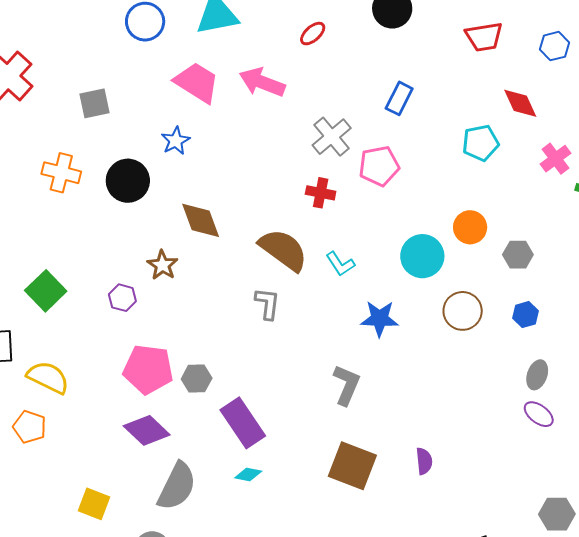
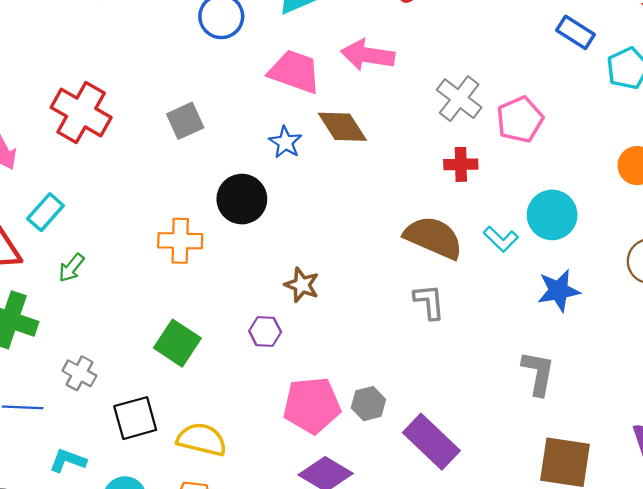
blue rectangle: (399, 98) -> (576, 32), moved, turned -72
orange cross: (61, 173) -> (180, 241), moved
brown diamond: (201, 220) -> (342, 127), moved
cyan circle: (422, 256) -> (552, 215), moved

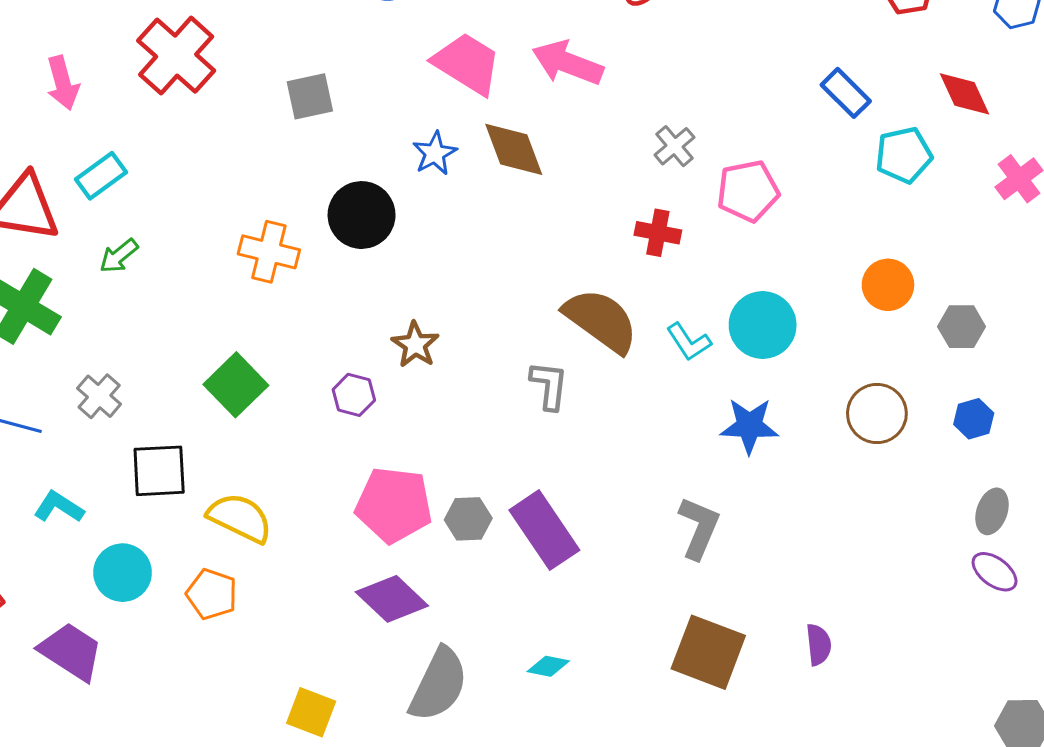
gray cross: (459, 99) -> (675, 146), size x0.7
gray L-shape: (429, 302) -> (549, 385), moved
purple rectangle: (431, 442) -> (544, 530), moved

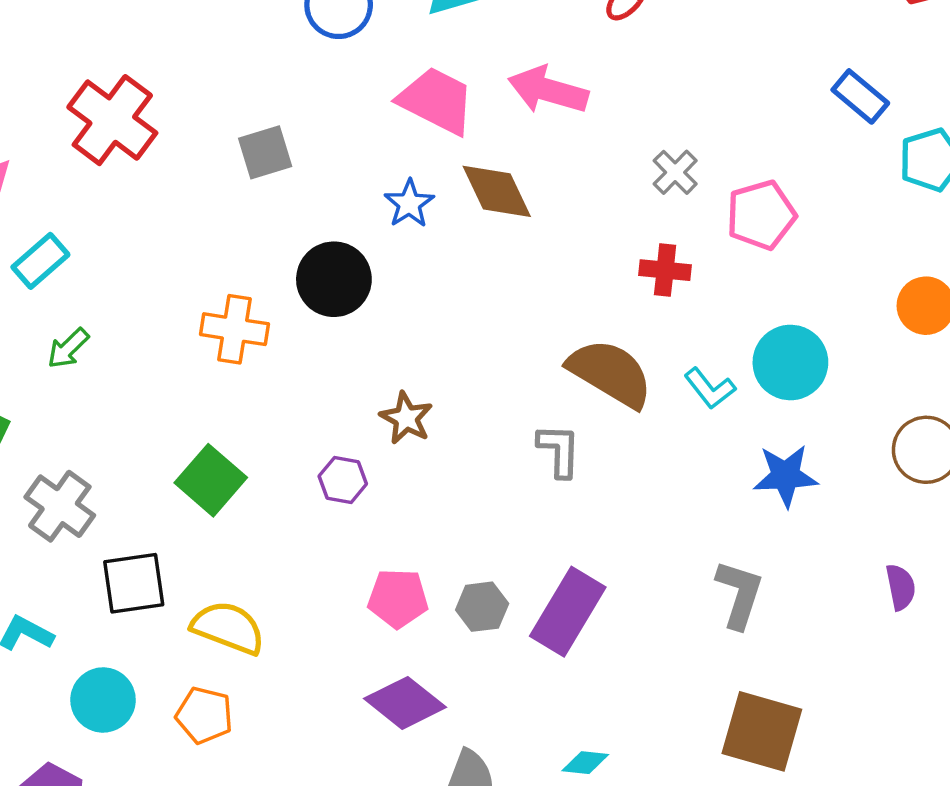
gray cross: (99, 396) -> (60, 506), size x1.4
pink pentagon: (394, 505) -> (398, 598), size x0.7
purple rectangle: (544, 530) -> (568, 612), turned 70
purple semicircle: (819, 645) -> (901, 587), moved

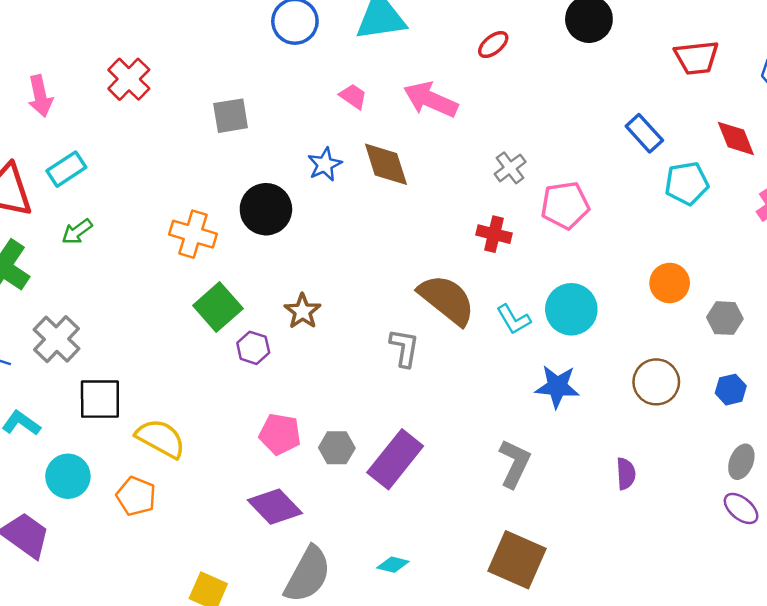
pink trapezoid: (437, 101) -> (353, 96), size x0.5
red cross: (112, 120) -> (129, 79), size x0.7
green square: (211, 480) -> (218, 307), moved

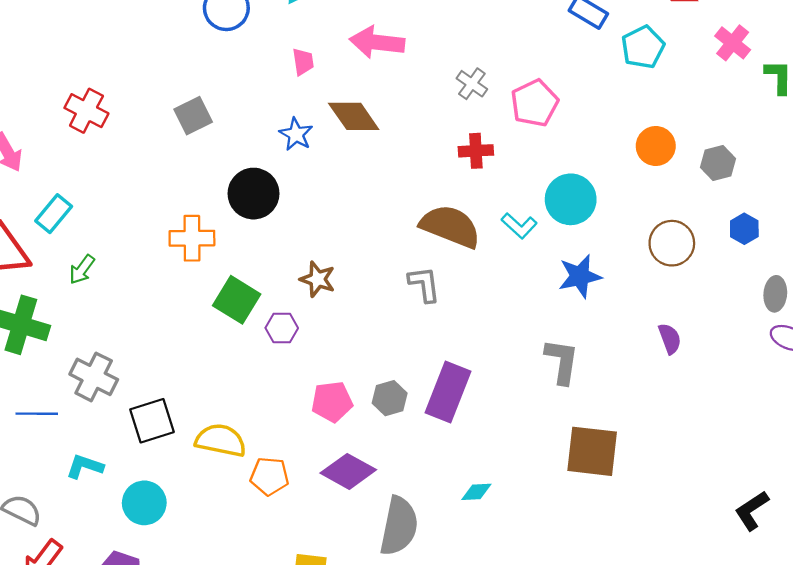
pink trapezoid: (353, 96) -> (303, 62), turned 64
orange pentagon: (136, 496) -> (269, 476), moved

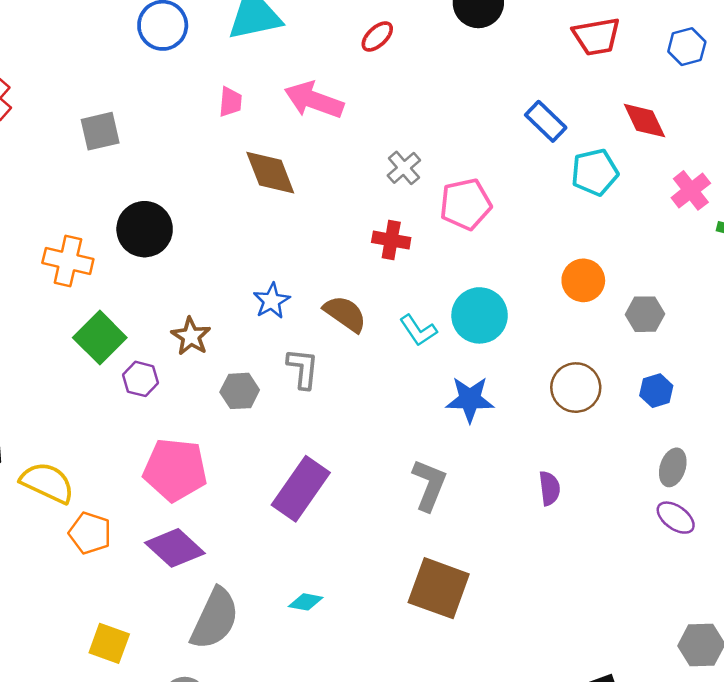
blue star: (296, 134) -> (272, 301), moved
brown semicircle: (450, 226) -> (345, 314), size x0.7
gray hexagon: (390, 398) -> (240, 391), moved
pink pentagon: (332, 402) -> (175, 470), size x1.4

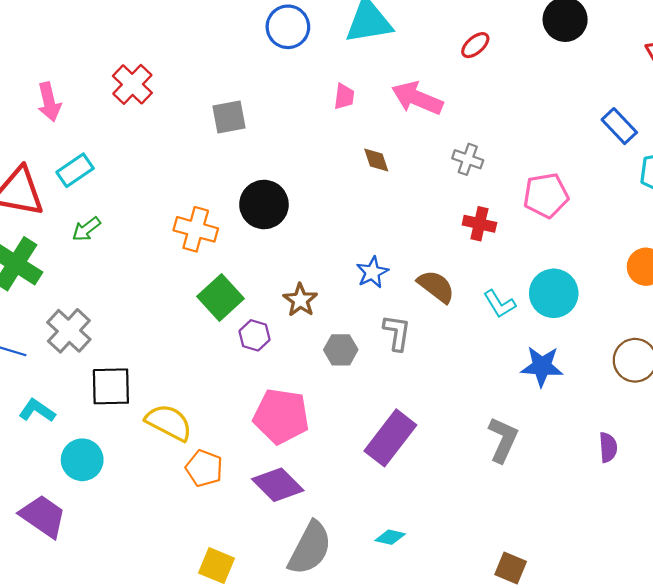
gray cross: (404, 168) -> (468, 159), moved, turned -32
brown diamond: (270, 173) -> (376, 160), size x0.6
brown square: (439, 588) -> (511, 568), moved, size x0.6

